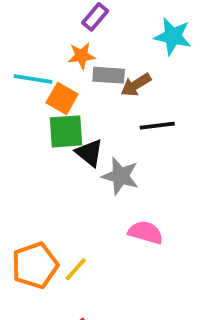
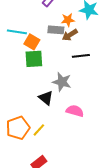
orange star: (82, 56) -> (68, 20), moved
black triangle: (89, 153) -> (46, 98), moved

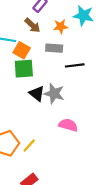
gray rectangle: (56, 30) -> (54, 48), moved
brown arrow: (70, 35) -> (32, 25), moved, turned -105
black triangle: (46, 98) -> (37, 94), moved

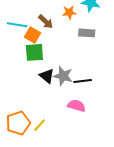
brown arrow: (32, 25) -> (46, 22), moved
gray rectangle: (54, 48) -> (87, 33), moved
black line: (75, 65) -> (83, 81), moved

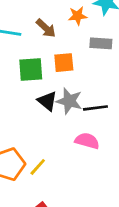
orange square: (32, 35) -> (64, 63), moved, turned -35

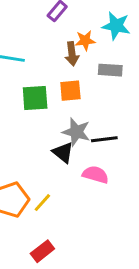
brown arrow: (46, 28) -> (72, 54), moved, turned 40
black triangle: (47, 101) -> (63, 153), moved

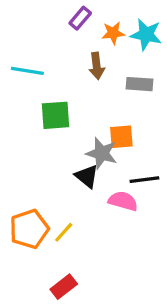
orange star: (85, 41) -> (113, 33), moved
orange square: (70, 91) -> (121, 137), moved
black line: (104, 139) -> (144, 180), moved

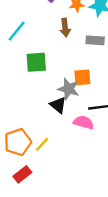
cyan line: (27, 71) -> (17, 31), turned -60
red rectangle: (64, 287) -> (22, 174), moved

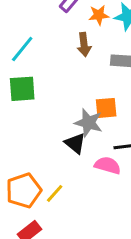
green square: (36, 62) -> (22, 89), moved

